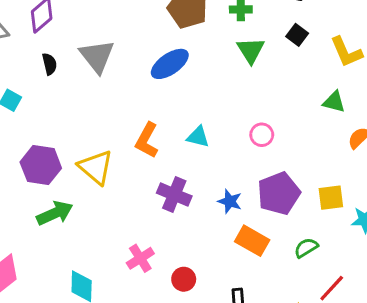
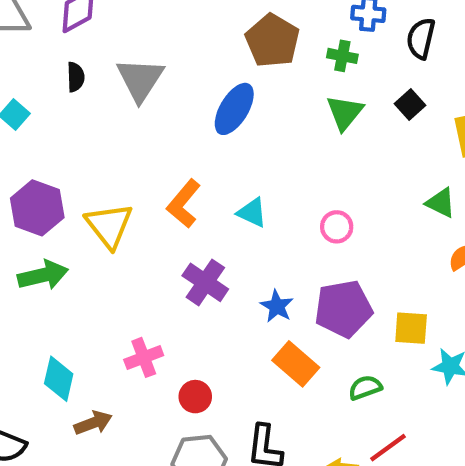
blue ellipse: (170, 64) -> (234, 109), turned -36

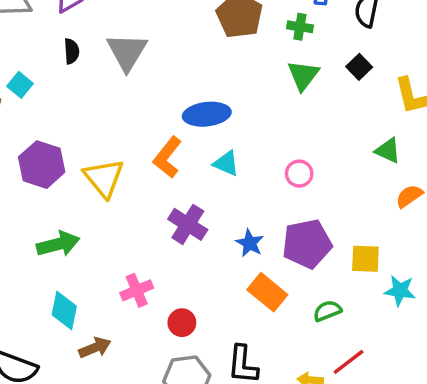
blue ellipse: (234, 109) -> (207, 114), moved, turned 54
green arrow: (43, 275) -> (58, 244), moved

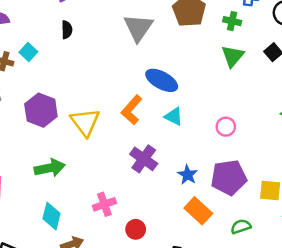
gray triangle: (127, 52) -> (138, 28), moved
blue ellipse: (207, 114) -> (162, 80), turned 32

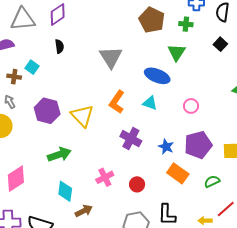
gray triangle: (138, 28) -> (111, 57), moved
green triangle: (233, 56) -> (177, 52), moved
blue ellipse: (162, 80) -> (157, 76), moved
red circle: (136, 229) -> (137, 184), moved

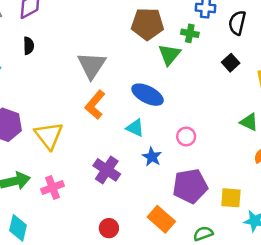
brown pentagon: (152, 20) -> (148, 24), turned -30
green triangle: (177, 52) -> (169, 55), moved
orange L-shape: (117, 102) -> (95, 105), moved
blue star: (166, 147) -> (152, 157), moved
pink cross: (105, 177) -> (53, 187), moved

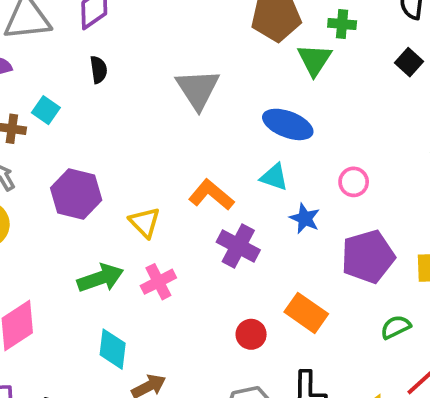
orange L-shape: (95, 105) -> (211, 195), moved, turned 96
yellow triangle: (49, 135) -> (145, 222), moved, size x0.7
orange rectangle: (161, 219) -> (306, 313), moved

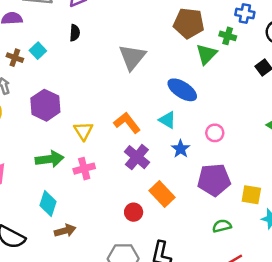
orange rectangle: (306, 313) -> (162, 194), moved

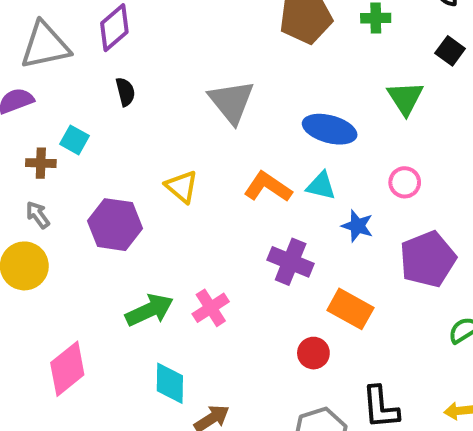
green triangle: (206, 54) -> (405, 98), moved
orange L-shape: (127, 123) -> (268, 187), moved
yellow triangle: (83, 131) -> (182, 187), moved

